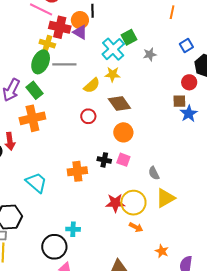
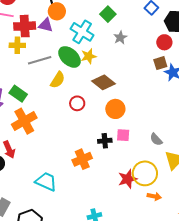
orange circle: (80, 20) -> (57, 11), moved
green square: (129, 37) -> (108, 14), moved
gray star: (150, 54) -> (120, 38), moved
green ellipse: (41, 62) -> (70, 57), moved, turned -55
yellow semicircle: (92, 85) -> (58, 80), moved

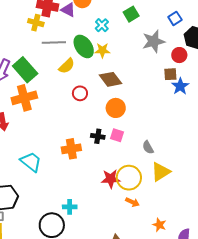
cyan cross: (82, 32) -> (102, 25), size x0.6
gray star: (120, 38) -> (154, 41), moved, size x1.6
green rectangle: (18, 94) -> (25, 70), size x1.4

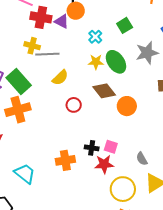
yellow cross: (36, 23) -> (32, 46), moved
green ellipse: (84, 46) -> (116, 62), moved
orange circle: (116, 108) -> (127, 106), moved
red star: (111, 179) -> (104, 164), moved

